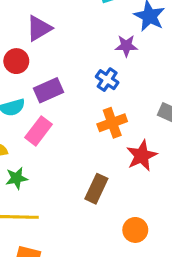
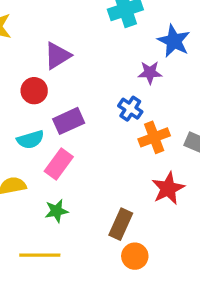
orange cross: (112, 123) -> (154, 137), moved
green star: (17, 178) -> (56, 211), moved
orange circle: (135, 230) -> (135, 256), moved

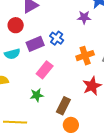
blue cross: (130, 109) -> (57, 38), moved
pink rectangle: (59, 164) -> (45, 70), moved
green star: (56, 211) -> (37, 95), moved

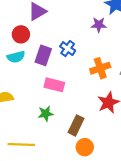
purple rectangle: (35, 44) -> (43, 55), turned -48
cyan semicircle: (12, 54) -> (16, 57), moved
pink rectangle: (45, 70) -> (54, 85), turned 66

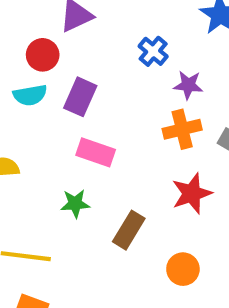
purple star: (99, 25) -> (188, 85), moved
blue cross: (68, 49) -> (153, 51), moved
orange circle: (85, 147) -> (183, 269), moved

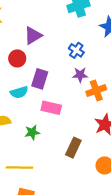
purple star: (188, 85) -> (80, 75), moved
cyan semicircle: (30, 95) -> (19, 92), moved
green star: (75, 204) -> (32, 132), moved

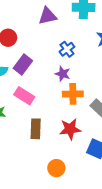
purple triangle: (33, 36) -> (48, 16), moved
brown rectangle: (73, 148) -> (36, 129), moved, turned -42

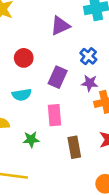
purple rectangle: (23, 64) -> (58, 77), moved
pink rectangle: (24, 96) -> (54, 115), turned 66

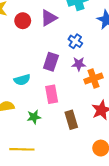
red circle: (24, 58) -> (23, 21), moved

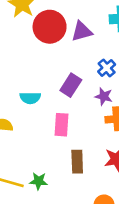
red circle: (23, 21) -> (50, 27), size x1.6
green star: (34, 117) -> (39, 181), moved

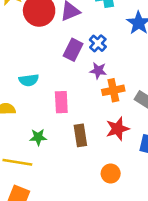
purple rectangle: (71, 85) -> (73, 50), moved
green star: (39, 181) -> (38, 137), moved

